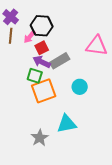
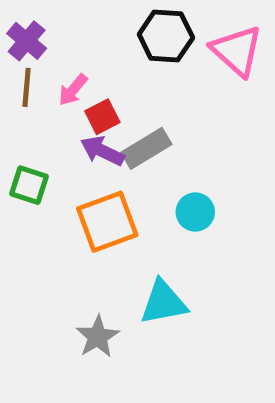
black hexagon: (42, 26) -> (166, 36), moved
pink triangle: (97, 46) -> (237, 51), moved, turned 35
green square: (35, 76) -> (29, 185), moved

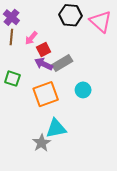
cyan triangle: (163, 302) -> (56, 128), moved

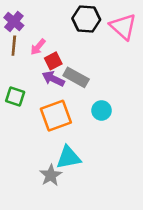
gray rectangle: (62, 63) -> (76, 77), turned 60

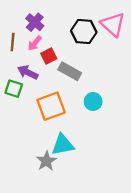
black hexagon: (86, 19) -> (84, 32), moved
purple cross: (14, 22) -> (35, 22), moved
purple arrow: (53, 79) -> (28, 72), moved

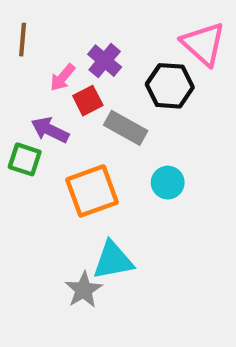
purple cross: (35, 22) -> (105, 61), moved
black hexagon: (84, 32) -> (170, 86), moved
brown line: (13, 42) -> (23, 40), moved

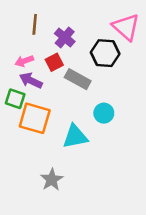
brown line: (23, 40) -> (35, 24), moved
pink arrow: (63, 77) -> (24, 61), moved, turned 30
orange square: (92, 191) -> (35, 118), moved, turned 36
cyan triangle: (113, 260) -> (75, 137), moved

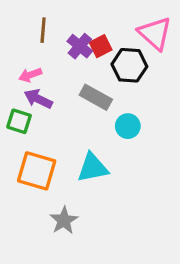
red square: (54, 62) -> (101, 46), moved
cyan circle: (104, 113) -> (128, 126), moved
orange square: (35, 118) -> (37, 171), moved

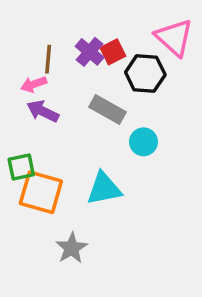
brown line: (43, 30) -> (48, 59), moved
green square: (19, 121) -> (21, 167), moved, turned -30

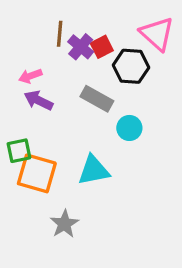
brown line: (48, 59) -> (60, 34), moved

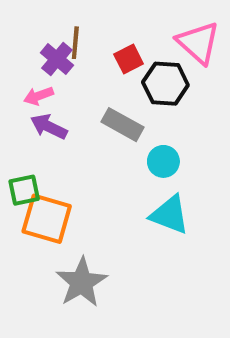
purple cross: (81, 47) -> (57, 59), moved
cyan triangle: (94, 170) -> (170, 215), moved, turned 32
gray star: (64, 224) -> (81, 282), size x1.4

